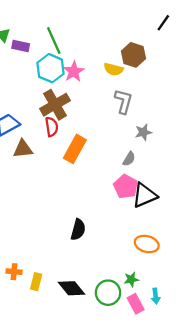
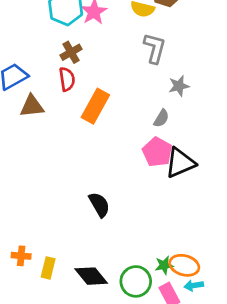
brown cross: (55, 105) -> (71, 52), size x0.6
black semicircle: (78, 230) -> (99, 205), turned -45
orange ellipse: (147, 244) -> (184, 265), moved
cyan arrow: (156, 296) -> (194, 285), turned 88

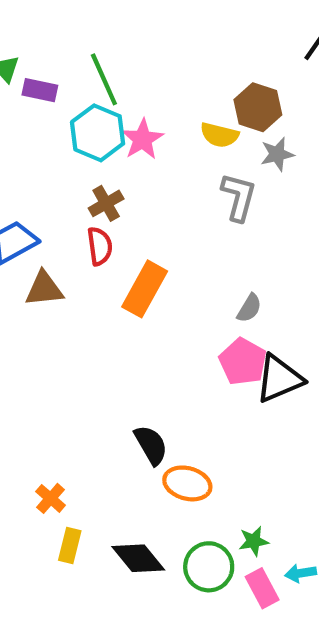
gray star: (179, 86) -> (277, 154), moved
orange cross: (21, 256) -> (51, 498), moved, turned 36
orange ellipse: (184, 265) -> (187, 483), moved

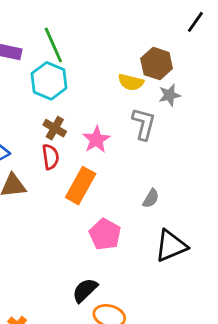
pink star: (142, 139) -> (96, 140), moved
brown cross: (106, 203) -> (55, 128), turned -30
pink pentagon: (243, 362) -> (105, 234), moved
black semicircle: (151, 445) -> (85, 290), turned -104

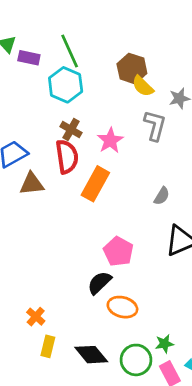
brown hexagon: (157, 64) -> (132, 69), moved
yellow semicircle: (131, 82) -> (143, 86), turned 30
red semicircle: (50, 157) -> (67, 157), size x1.4
pink pentagon: (105, 234) -> (118, 252), moved

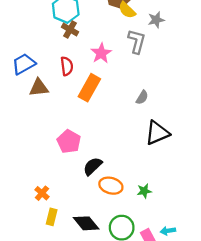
brown cross: (71, 130) -> (70, 30), moved
red semicircle: (67, 157) -> (67, 66), size x0.7
pink pentagon: (118, 252) -> (69, 141), moved
green star: (164, 344) -> (144, 191), moved

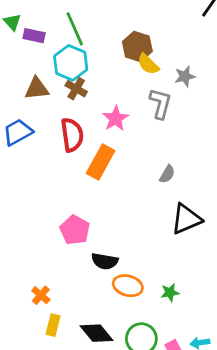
red semicircle: (67, 66) -> (72, 135), size x1.4
brown triangle: (39, 88) -> (37, 89), moved
black semicircle: (93, 166) -> (105, 261), turned -126

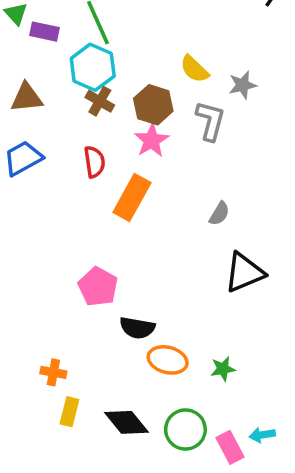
brown hexagon: (137, 46) -> (153, 105), moved
brown triangle: (37, 89) -> (27, 98), moved
red semicircle: (72, 135) -> (94, 162), size x0.7
orange cross: (41, 295) -> (53, 372), turned -30

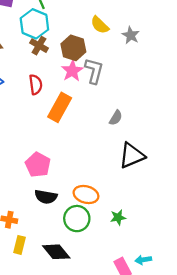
gray star: (243, 85) -> (131, 35), turned -30
gray L-shape: (210, 121) -> (94, 71), moved
black semicircle: (137, 328) -> (46, 197), moved
orange ellipse: (168, 360) -> (86, 195), moved
green circle: (185, 430) -> (77, 219), moved

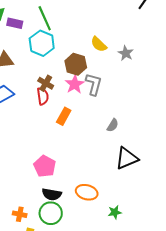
brown cross: (39, 46) -> (46, 83), moved
orange rectangle: (60, 107) -> (64, 116), size x0.7
green circle: (77, 219) -> (51, 213), moved

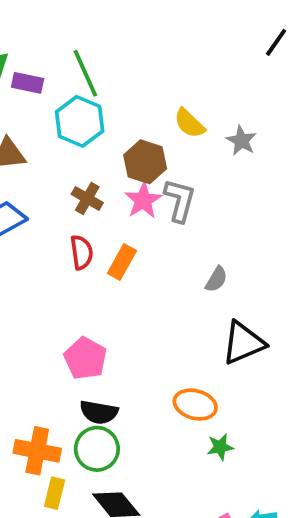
red semicircle: (43, 96) -> (82, 252), moved
orange ellipse: (87, 192) -> (195, 405), moved
orange cross: (20, 214) -> (37, 451), size x1.6

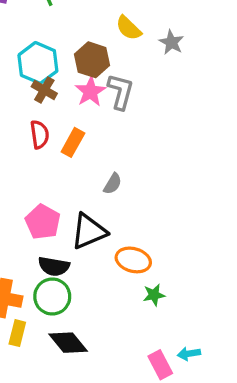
cyan hexagon: (80, 121) -> (38, 63), moved
gray semicircle: (216, 279) -> (113, 184), moved
black triangle: (243, 343) -> (89, 231), moved

